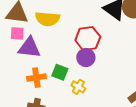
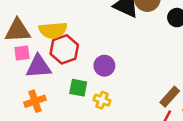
red hexagon: (88, 39) -> (64, 49), moved
orange cross: (36, 78) -> (35, 101), moved

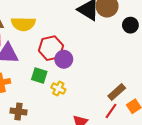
red hexagon: (64, 49) -> (51, 48), moved

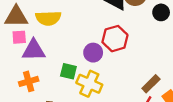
red hexagon: (51, 48) -> (115, 39), moved
yellow cross: (58, 89) -> (89, 84), size x1.6

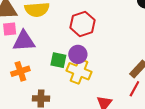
red hexagon: (115, 39) -> (83, 24), moved
purple circle: (93, 53) -> (78, 54), moved

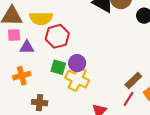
red hexagon: (83, 24) -> (57, 36), moved
purple triangle: (24, 41) -> (27, 47), size x0.7

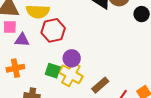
green square: (58, 67) -> (53, 71), moved
brown rectangle: (133, 80) -> (100, 85), moved

